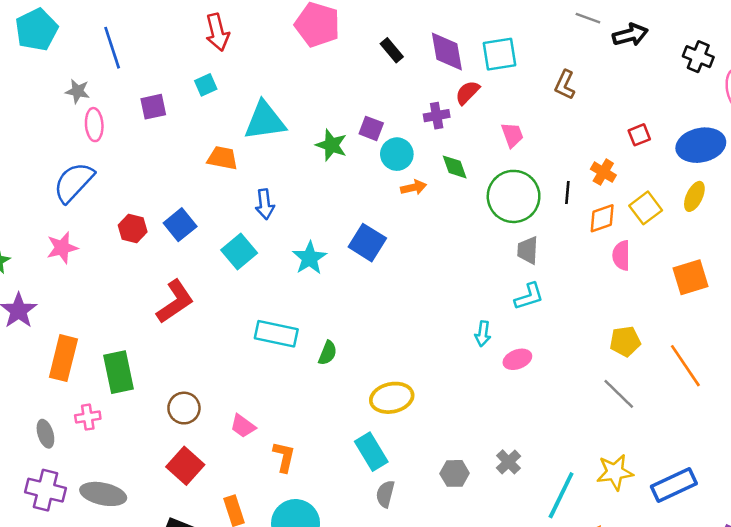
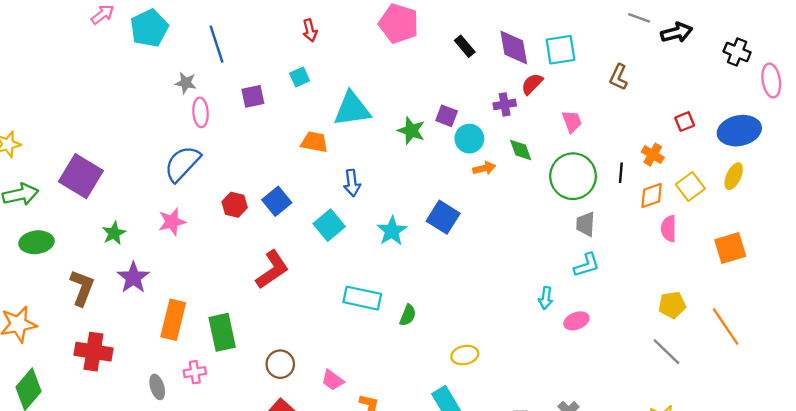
red arrow: (217, 32) -> (310, 30), size x0.7
yellow ellipse: (392, 398) -> (465, 355), size x0.7

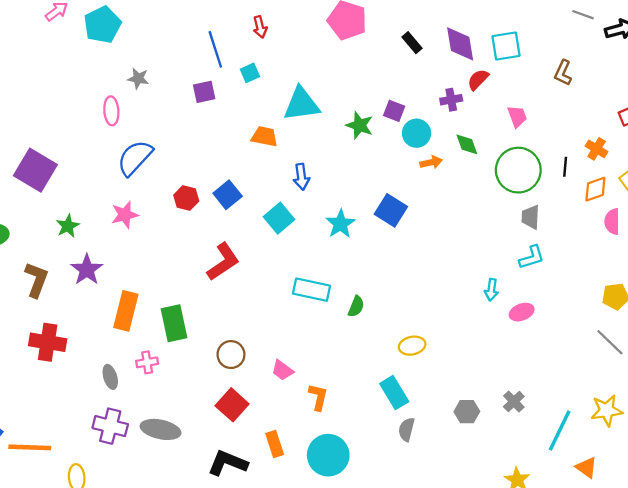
blue line: (216, 44) -> (215, 49), moved
pink ellipse: (200, 112) -> (111, 111), moved

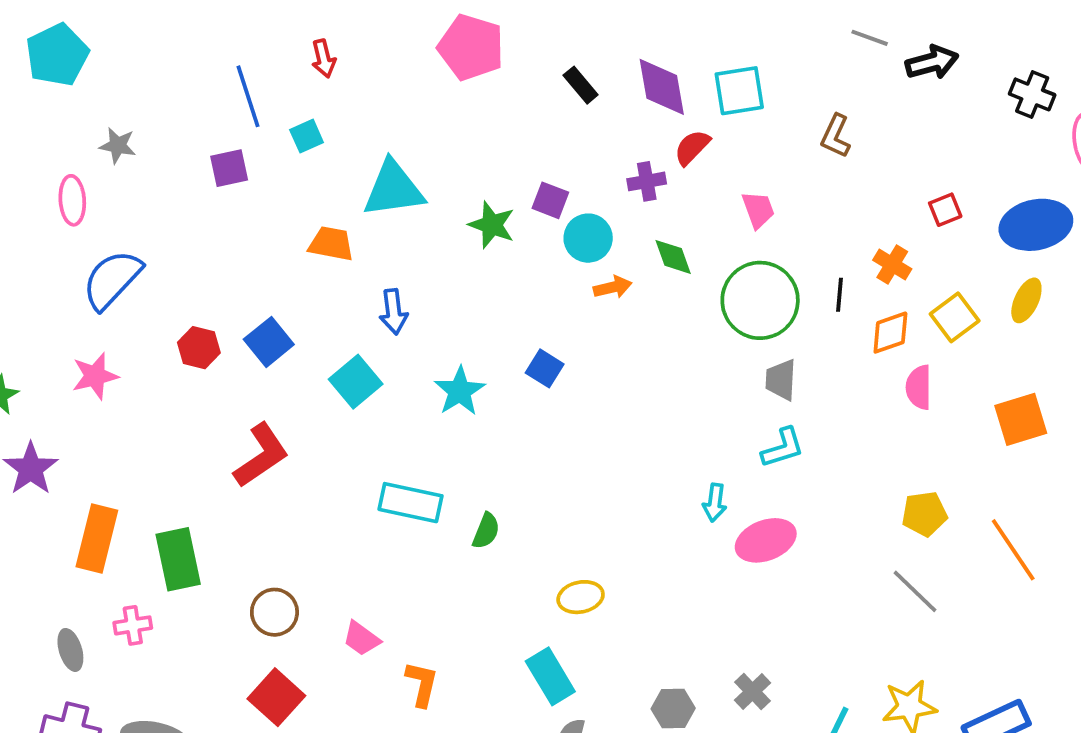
blue square: (391, 210) -> (545, 368), size x0.7
pink ellipse: (522, 312) -> (766, 540), size x1.4

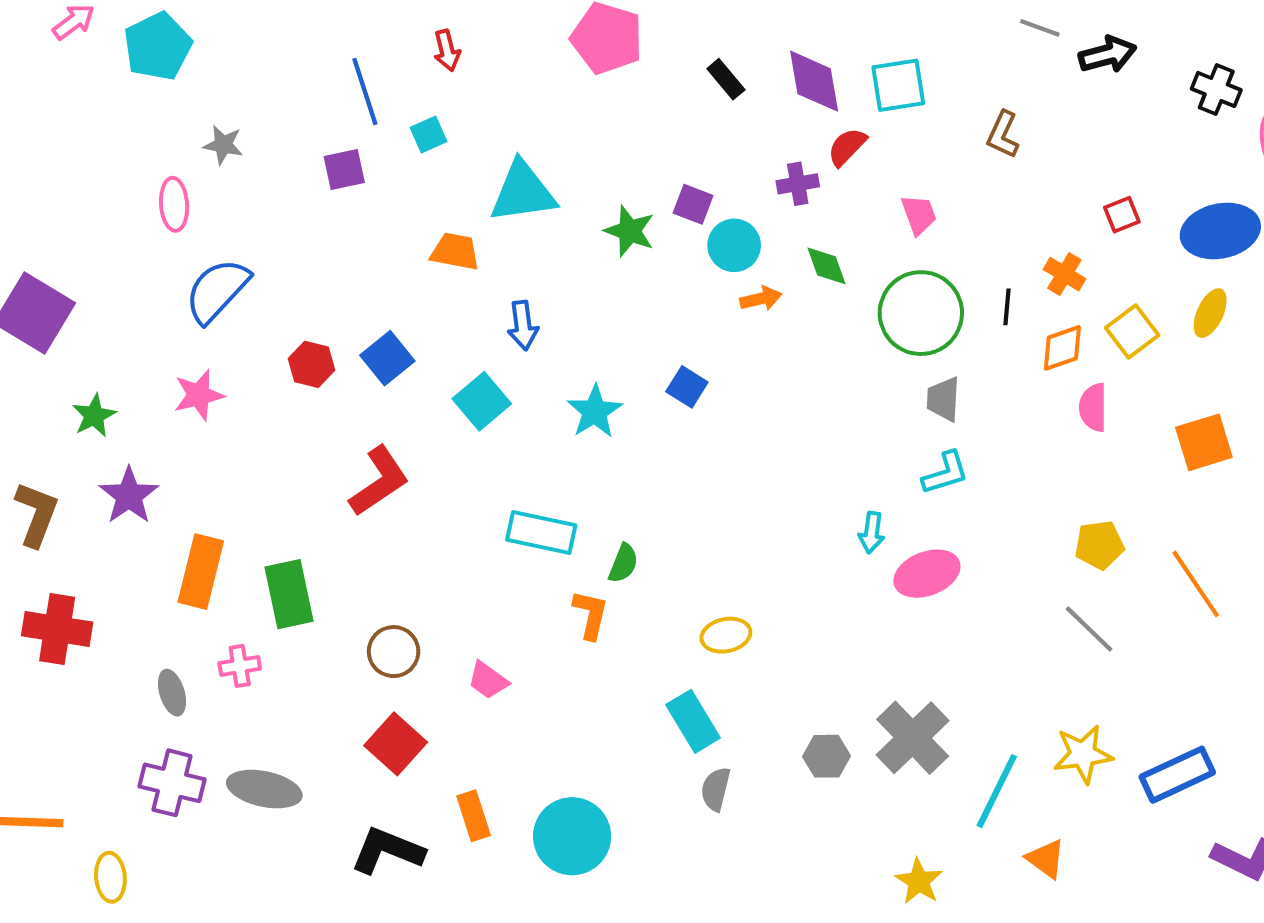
orange L-shape: (422, 684) -> (591, 615), moved
gray cross: (752, 692) -> (913, 738), size x1.8

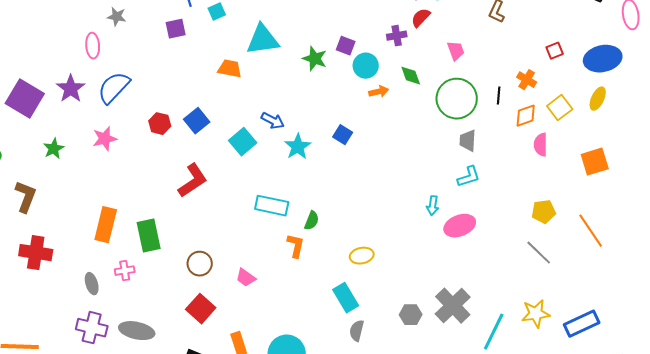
blue arrow: (523, 325) -> (273, 121), moved, turned -55
purple star: (129, 496) -> (71, 89), moved

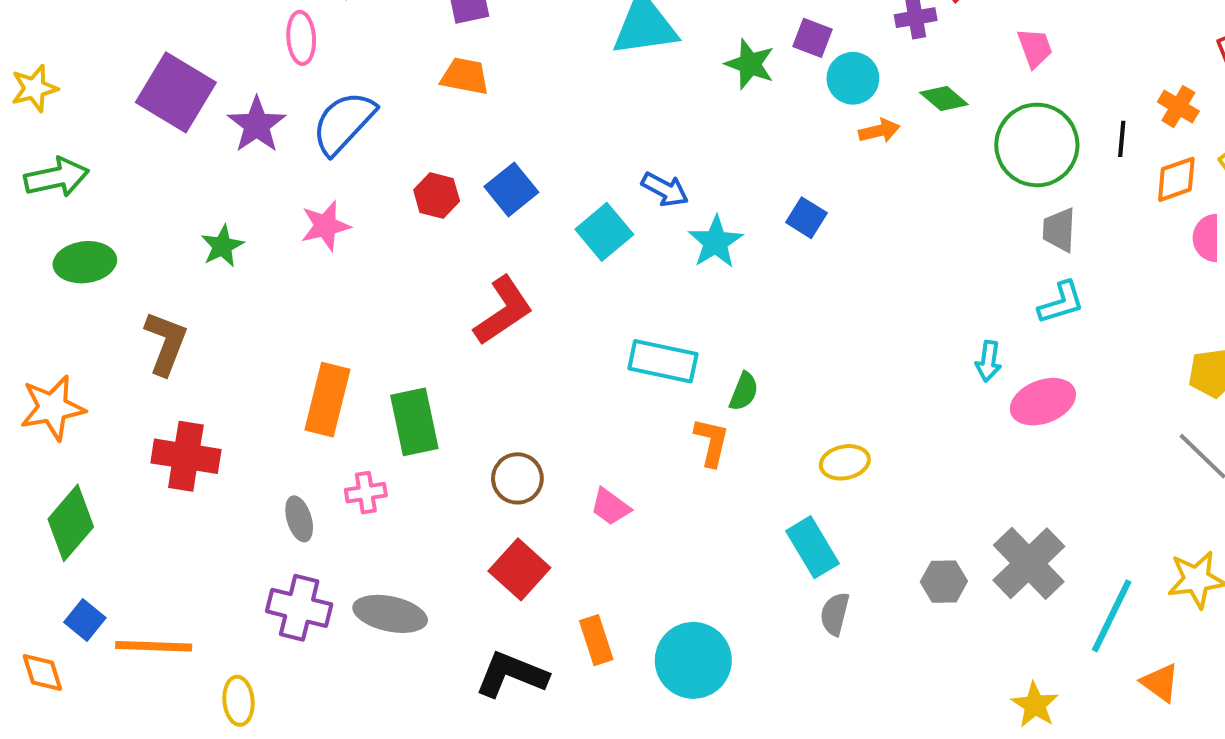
orange trapezoid: (230, 69) -> (465, 76), moved
green diamond: (411, 76) -> (944, 98), turned -30
purple square: (25, 99) -> (176, 92), moved

